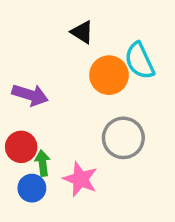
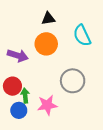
black triangle: (82, 32) -> (48, 19), turned -40
orange circle: (109, 75) -> (46, 44), moved
pink star: (80, 179) -> (47, 105), turned -30

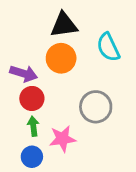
black triangle: (48, 19) -> (64, 25), size x1.5
red circle: (12, 86) -> (32, 98), moved
blue circle: (19, 110) -> (32, 157), moved

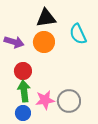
purple arrow: (24, 74) -> (14, 42), moved
gray circle: (96, 107) -> (69, 101), moved
green arrow: (33, 126) -> (24, 91), size x1.5

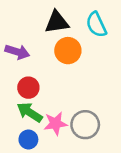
cyan semicircle: (78, 34) -> (96, 25), moved
orange circle: (44, 42) -> (68, 51), moved
green arrow: (24, 91) -> (30, 112), turned -50

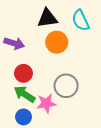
gray circle: (85, 125) -> (66, 86), moved

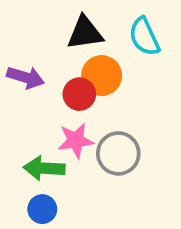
red circle: (23, 73) -> (79, 94), moved
green arrow: (25, 94) -> (44, 168), turned -30
pink star: (46, 103) -> (76, 140), moved

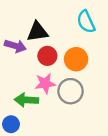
black triangle: (85, 33) -> (37, 32), moved
orange circle: (102, 76) -> (76, 59), moved
blue circle: (42, 209) -> (11, 124), moved

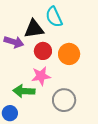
cyan semicircle: (86, 22) -> (54, 17), moved
gray circle: (71, 91) -> (64, 100), moved

